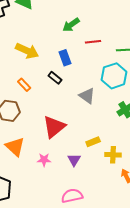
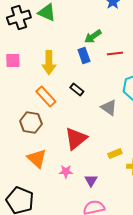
yellow arrow: (27, 51) -> (49, 62), turned 65
blue rectangle: (65, 58) -> (84, 56), moved
orange rectangle: (24, 85) -> (46, 96), size x1.5
purple triangle: (74, 160) -> (91, 180), moved

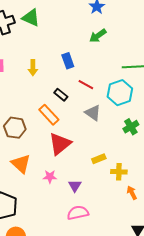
green arrow: (93, 36) -> (98, 36), moved
red line: (115, 54) -> (86, 85), moved, turned 35
yellow arrow: (49, 62) -> (33, 68), size x0.7
orange rectangle: (46, 96) -> (49, 115), moved

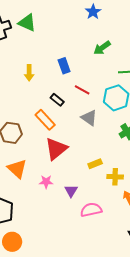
green arrow: (98, 36) -> (102, 48), moved
pink semicircle: (78, 213) -> (91, 210), moved

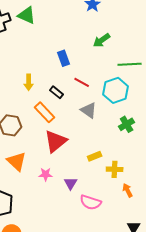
yellow arrow: (29, 73) -> (29, 82), moved
pink semicircle: (91, 210) -> (91, 202), turned -150

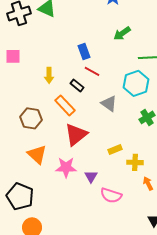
red line: (82, 82) -> (92, 71), moved
pink star: (46, 174) -> (66, 167), size x1.5

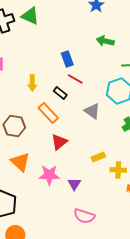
green arrow: (122, 33) -> (105, 41), turned 48
red triangle: (76, 134) -> (59, 142), size x0.7
pink semicircle: (111, 195) -> (84, 216), moved

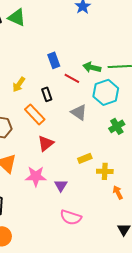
green arrow: (105, 41) -> (92, 67), moved
red line: (75, 79) -> (72, 78), moved
yellow arrow: (32, 83) -> (19, 84), turned 35
black rectangle: (60, 93) -> (47, 94), turned 32

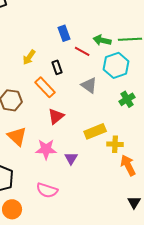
yellow rectangle: (85, 158) -> (95, 131), size x1.5
orange arrow: (118, 192) -> (128, 165), size x1.5
pink semicircle: (71, 217) -> (47, 190), moved

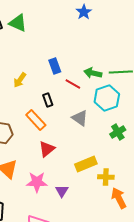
yellow arrow: (29, 57) -> (20, 80), moved

